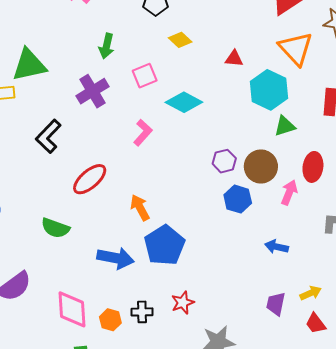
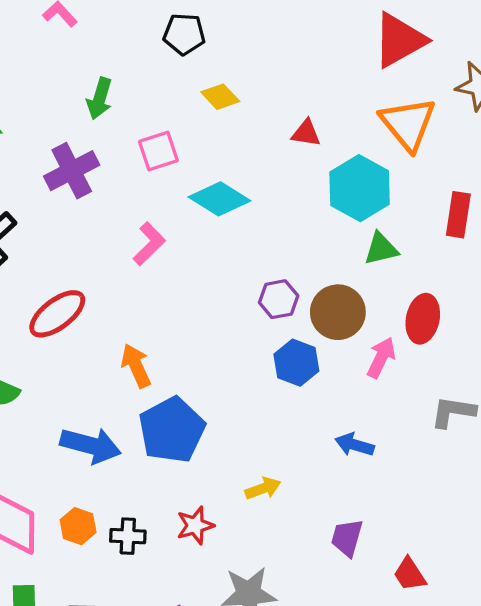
yellow arrow: (311, 293) -> (263, 488), moved
orange hexagon: (110, 320) -> (78, 526), moved

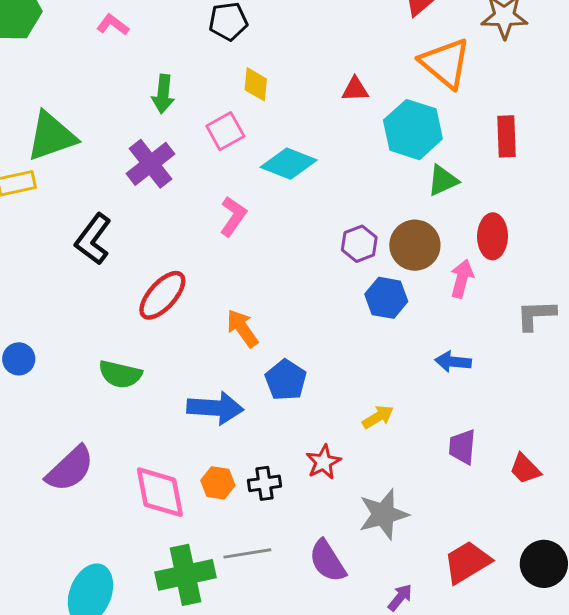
yellow diamond: (220, 97) -> (256, 84), moved, turned 60
blue pentagon: (172, 430) -> (286, 380), size x0.7

